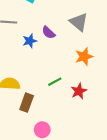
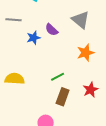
red star: (79, 91) -> (91, 90), moved
brown rectangle: (27, 103) -> (63, 97), moved

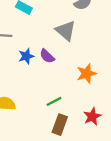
gray triangle: (81, 20) -> (66, 31), moved
purple semicircle: (52, 30) -> (47, 56), moved

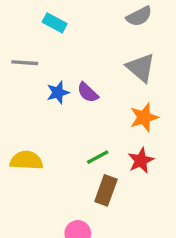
gray triangle: (66, 31) -> (141, 68), moved
red star: (92, 116) -> (141, 160), moved

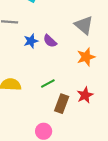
green line: (98, 157) -> (48, 83), moved
red star: (141, 160) -> (85, 95), moved

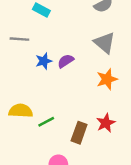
purple semicircle: (50, 41) -> (66, 61), turned 104
green line: (48, 83) -> (46, 122), moved

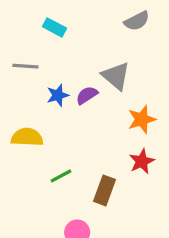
gray triangle: (105, 43) -> (116, 76), moved
yellow semicircle: (21, 111) -> (27, 137), moved
red star: (106, 123) -> (142, 161), moved

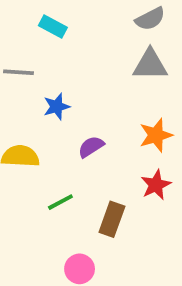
gray triangle: (116, 76) -> (150, 65), moved, turned -40
purple semicircle: (87, 95) -> (91, 147), moved

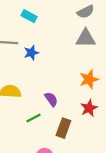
blue star: (57, 107) -> (31, 53), moved
purple semicircle: (91, 147) -> (51, 99), moved, turned 88

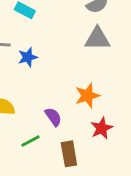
orange star: (89, 79) -> (87, 96), moved
brown rectangle: (63, 128) -> (69, 154), turned -30

